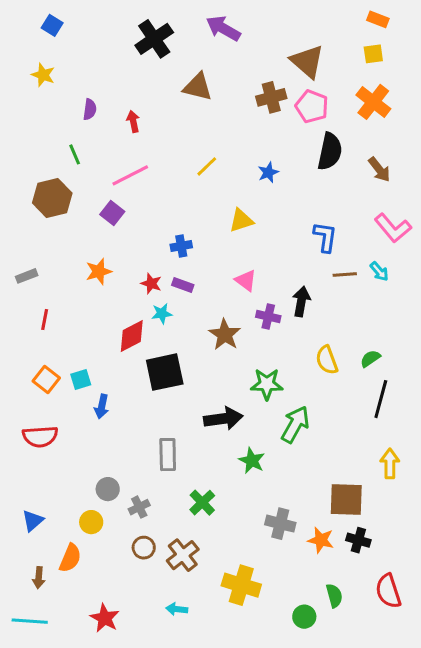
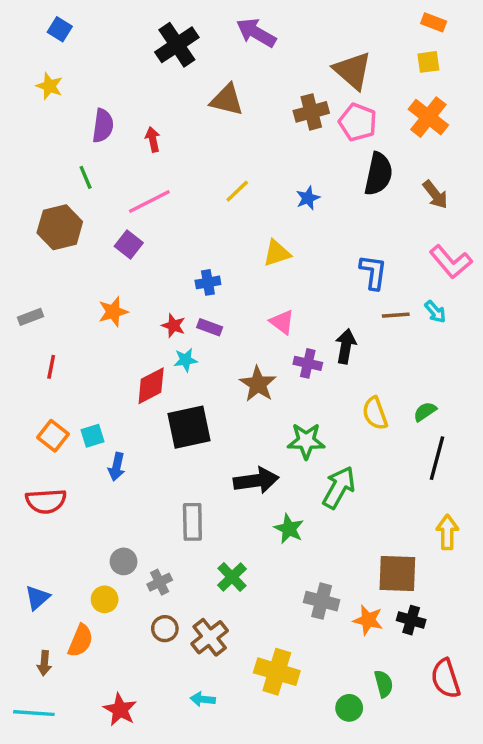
purple semicircle: (90, 109) -> (103, 126), size x1.4

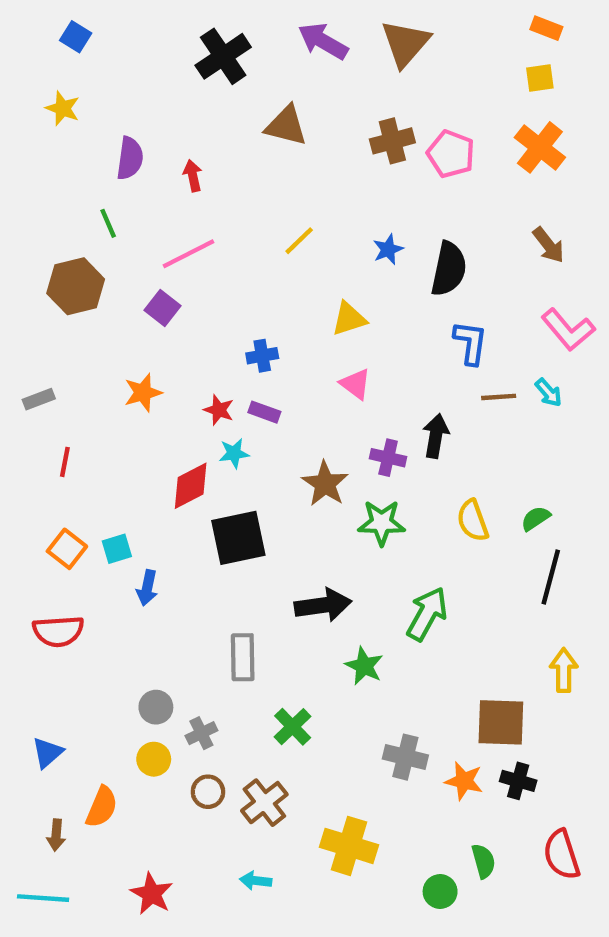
brown triangle: (353, 71) -> (405, 43), moved, turned 30
black semicircle: (378, 174) -> (449, 269), moved
pink triangle: (282, 322) -> (355, 384), moved
green star: (306, 441) -> (382, 523), moved
yellow circle: (105, 599) -> (154, 759), moved

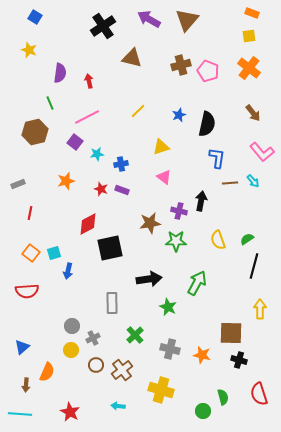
cyan star: (234, 453) -> (97, 154), moved
brown star: (325, 484) -> (150, 223), turned 30
gray cross: (405, 757) -> (170, 349), moved
orange star: (464, 781) -> (202, 355), moved

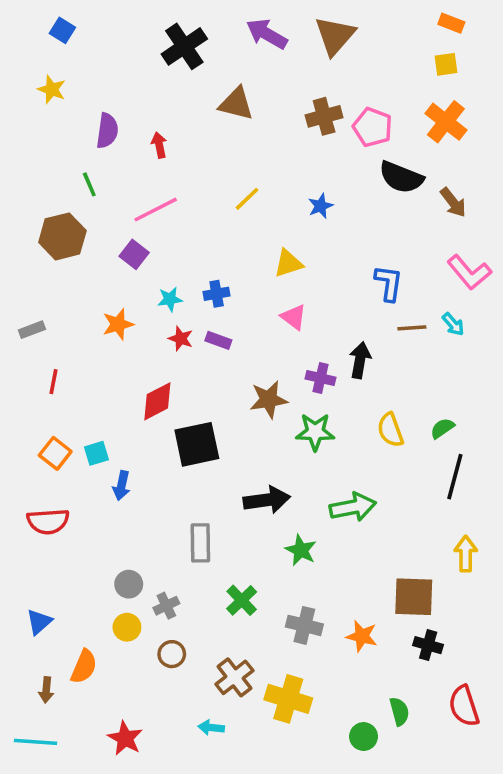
black semicircle: (207, 124) -> (401, 177), moved, turned 100
cyan star: (97, 154) -> (170, 299), moved
green arrow: (197, 283) -> (353, 507), turned 50
brown cross: (122, 370) -> (234, 677), moved

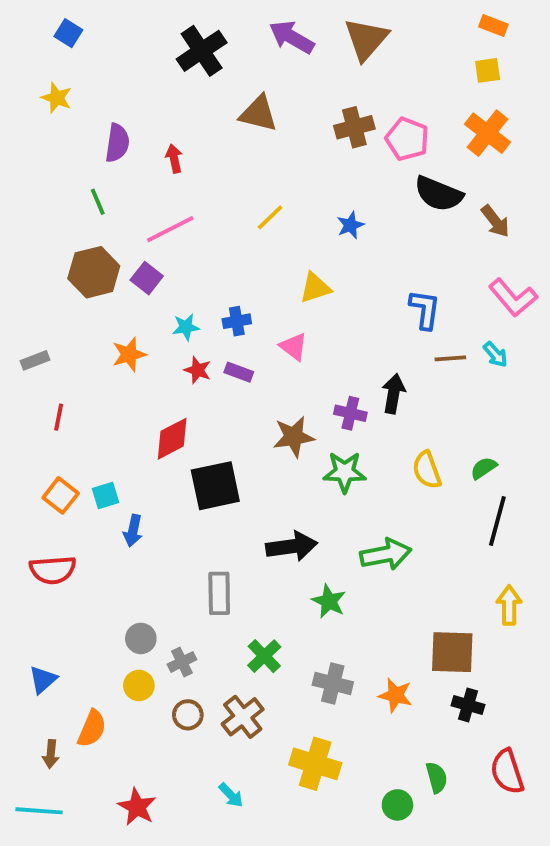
brown hexagon: (62, 236) -> (94, 272), moved
pink triangle: (294, 317) -> (294, 347), moved
brown cross: (234, 677) -> (243, 717), moved
cyan arrow: (211, 728) -> (231, 795), turned -140

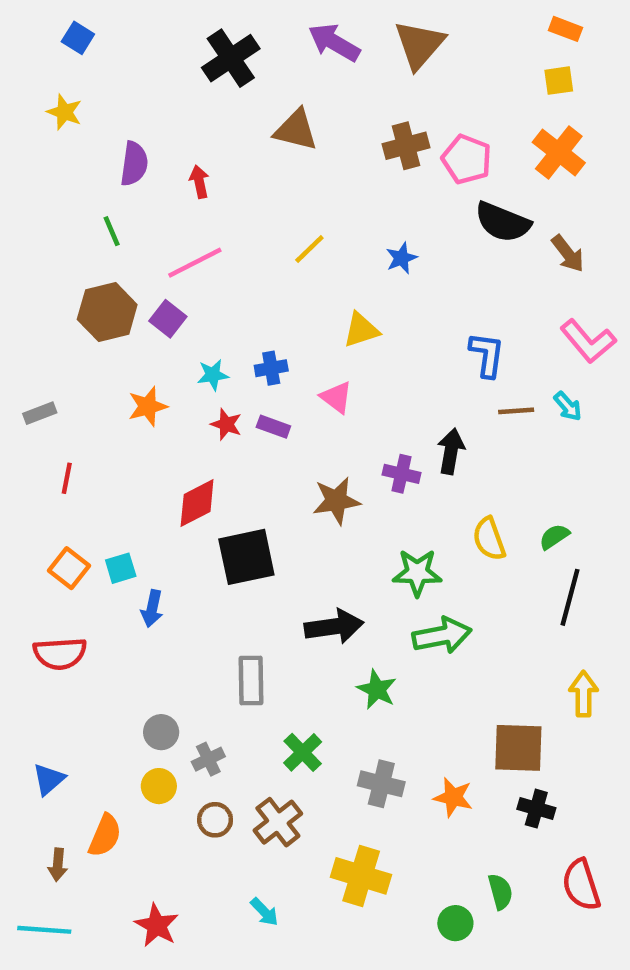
green star: (345, 472) -> (417, 573), moved

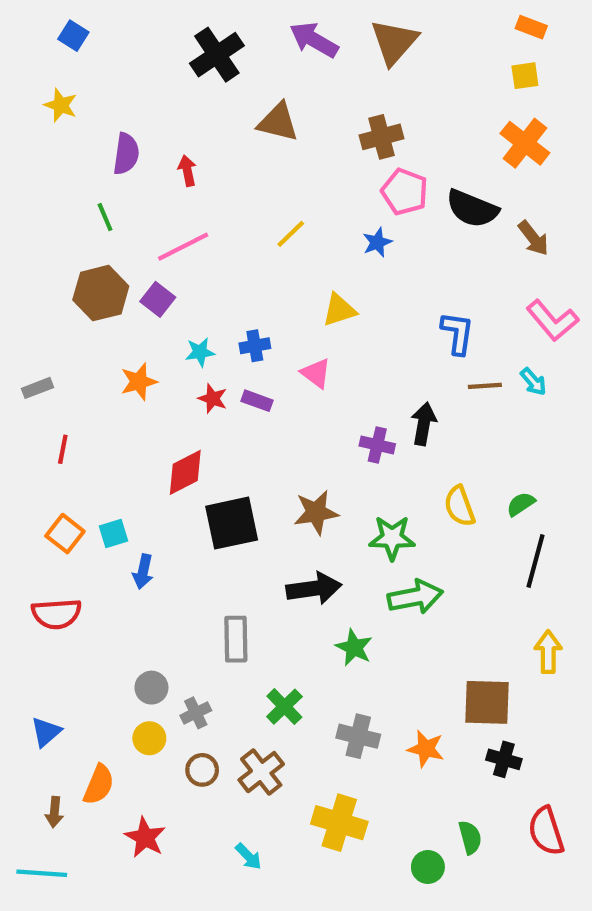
pink pentagon: (467, 159) -> (405, 192), moved
brown star: (336, 501) -> (316, 512), moved
red star: (157, 925) -> (145, 837), moved

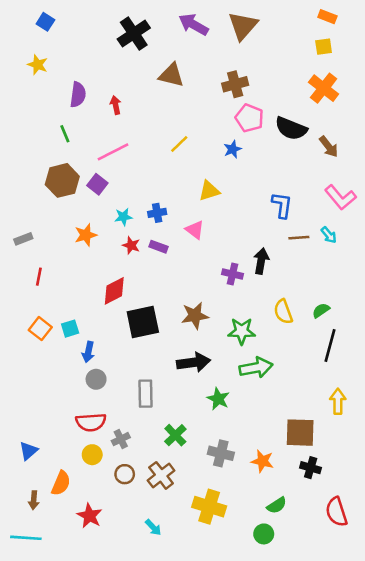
red semicircle: (57, 614) -> (91, 422), moved
gray circle: (151, 688) -> (96, 379), moved
green semicircle: (470, 837) -> (277, 505), moved, turned 72

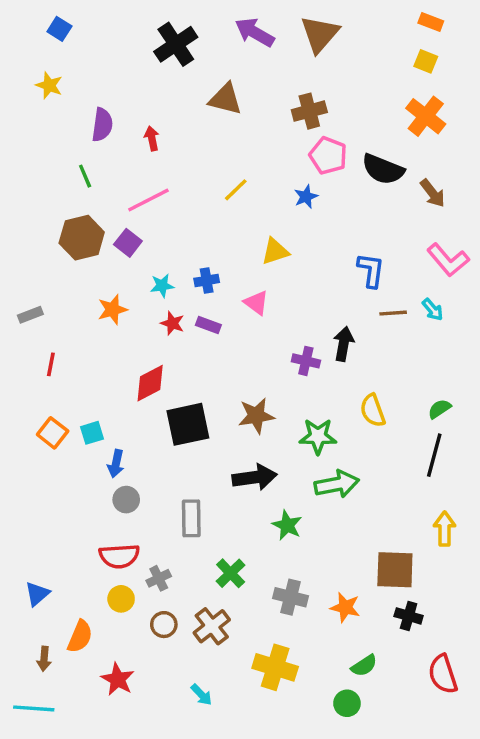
yellow square: (324, 47) -> (426, 61), turned 30
green semicircle: (321, 310) -> (439, 409), moved

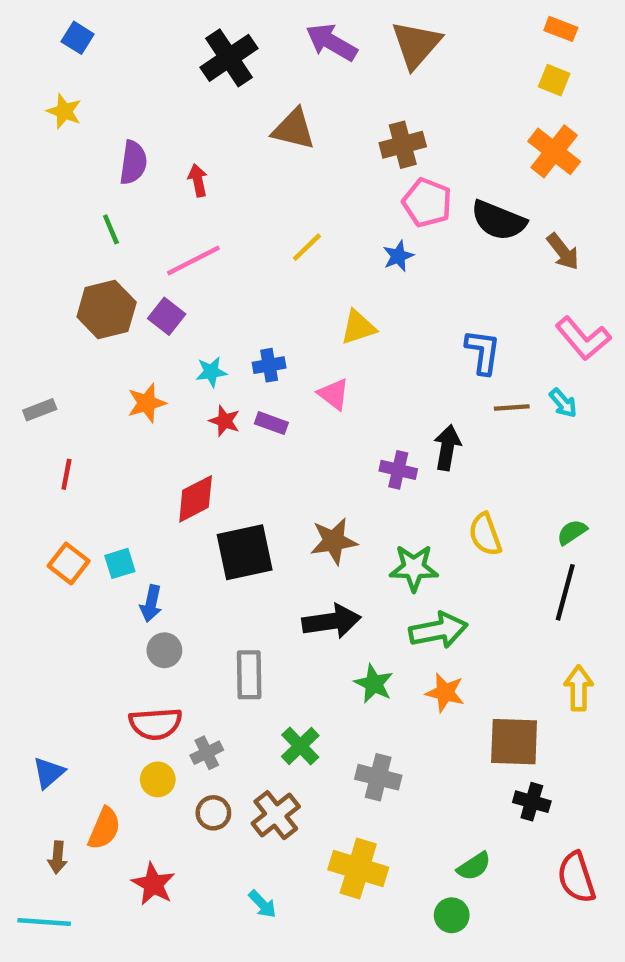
orange star: (345, 607) -> (445, 693), moved

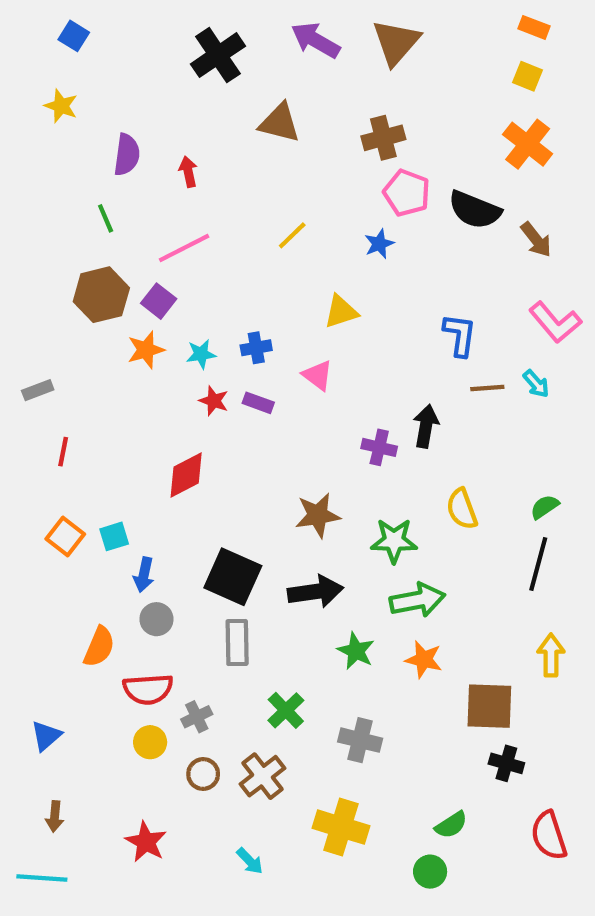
orange star: (147, 403) -> (146, 350), moved
black square: (245, 552) -> (233, 577), moved, turned 36
orange semicircle: (104, 828) -> (99, 647), moved

